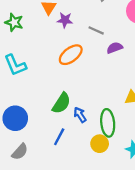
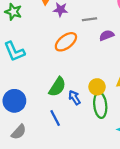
gray line: (96, 30) -> (89, 19), turned -32
blue line: (59, 137) -> (55, 118), turned -56
yellow circle: (100, 144) -> (97, 87), moved

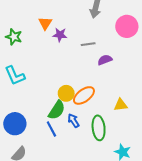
orange ellipse: (66, 42) -> (84, 95), moved
yellow circle: (97, 87) -> (66, 93), moved
blue line: (55, 118) -> (51, 129), moved

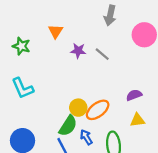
purple star: (60, 35) -> (78, 51), moved
gray line: (88, 44) -> (102, 54), turned 48
purple semicircle: (105, 60) -> (134, 95), moved

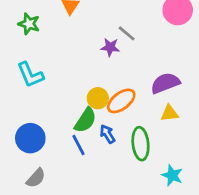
purple star: (78, 51) -> (110, 47), moved
purple semicircle: (134, 95) -> (165, 83), size x1.5

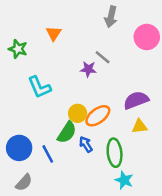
cyan L-shape: (30, 75) -> (39, 87), moved
blue line: (79, 145) -> (48, 154), moved
cyan star: (172, 175) -> (124, 180), moved

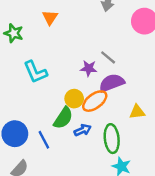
gray line: (103, 57) -> (108, 57), moved
purple star: (88, 69) -> (89, 68), moved
purple semicircle: (136, 100) -> (112, 83), moved
blue arrow: (86, 144) -> (83, 130), turned 98

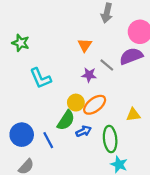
orange triangle: (50, 17) -> (85, 45), moved
purple semicircle: (112, 83) -> (131, 56), moved

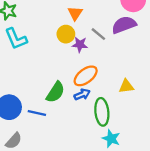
cyan L-shape: (40, 78) -> (16, 39), moved
yellow circle: (76, 103) -> (66, 34), moved
blue arrow: (84, 131) -> (82, 94), moved
blue line: (48, 140) -> (37, 113), turned -49

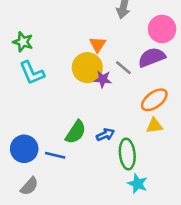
yellow circle: (66, 34) -> (87, 68), size x1.5
orange ellipse: (86, 76) -> (154, 100), moved

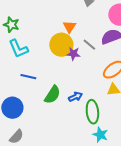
blue line: (55, 155) -> (28, 77), moved

